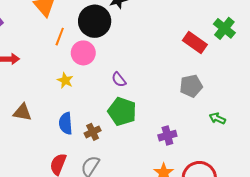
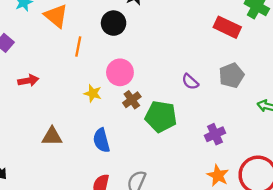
black circle: (95, 21) -> (114, 23), size x0.7
pink circle: (83, 53) -> (120, 72), moved
purple semicircle: (119, 80) -> (190, 82), moved
brown cross: (93, 132) -> (132, 100), moved

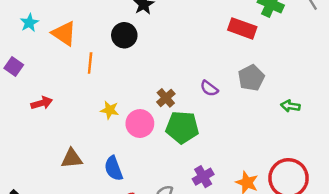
pink circle: (120, 72) -> (140, 124), moved
brown cross: (132, 100) -> (166, 98), moved
purple cross: (215, 134) -> (203, 177), moved
blue semicircle: (101, 140) -> (114, 168), moved

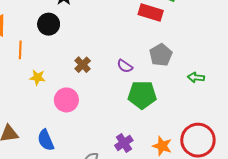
brown cross: (166, 98) -> (83, 65), moved
yellow star: (110, 110) -> (37, 77), moved
green pentagon: (182, 127) -> (142, 95), moved

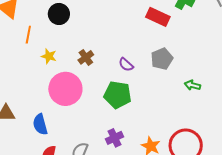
yellow star: (37, 77) -> (49, 56), moved
green pentagon: (142, 95) -> (118, 95), moved
pink circle: (66, 100) -> (65, 89), size x1.4

